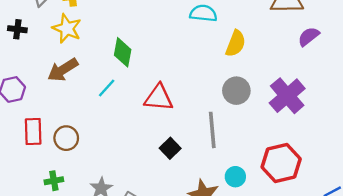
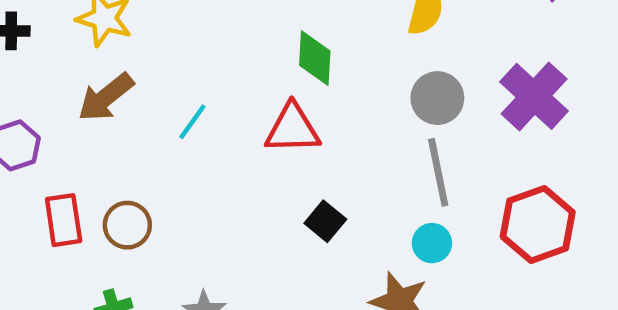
green diamond: (123, 52) -> (315, 58), moved
gray line: (212, 130) -> (438, 172), moved
cyan circle: (235, 177) -> (432, 243), moved

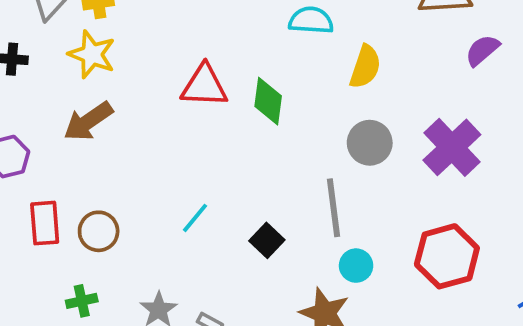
cyan line: (192, 122) -> (195, 218), moved
red triangle: (293, 129) -> (204, 86), moved
gray line: (438, 172) -> (334, 208), moved

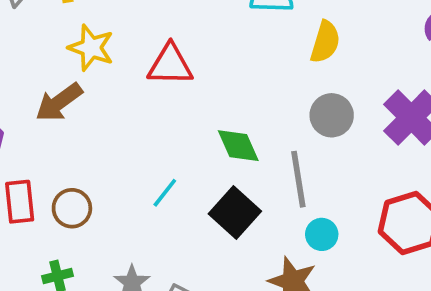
yellow star: (92, 54) -> (91, 48), moved
green diamond: (268, 101) -> (238, 146), moved, turned -30
black square: (267, 240) -> (235, 212), size x1.5

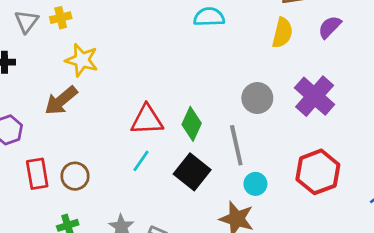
yellow semicircle: (325, 42) -> (282, 33), moved
red triangle: (170, 65) -> (147, 120), moved
green diamond: (238, 146) -> (192, 124), turned 52

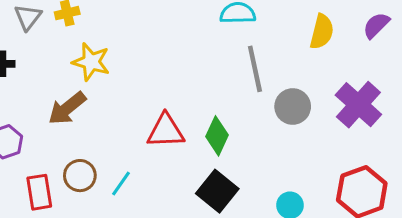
gray line: (236, 145) -> (255, 69), moved
cyan line: (141, 161) -> (121, 183), moved
brown circle: (75, 176) -> (80, 176), moved

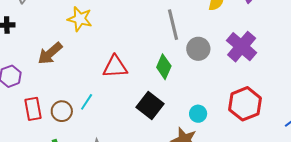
yellow star: (91, 62) -> (80, 19), moved
green diamond: (217, 136) -> (164, 67), moved
brown circle: (80, 176) -> (62, 111), moved

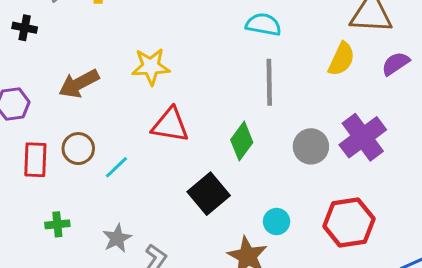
yellow star: (80, 19) -> (151, 67), moved, turned -30
gray circle: (198, 49) -> (311, 146), moved
brown circle: (62, 111) -> (78, 149), moved

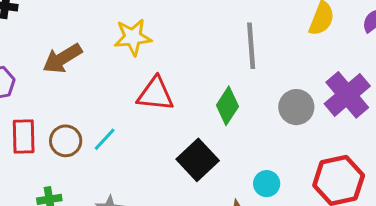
brown circle: (78, 149) -> (66, 141), moved

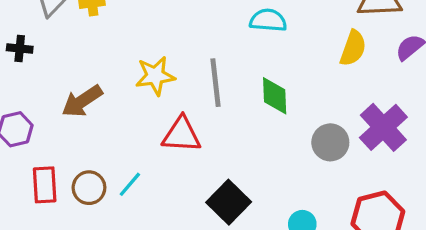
gray line: (251, 46) -> (216, 83), moved
green diamond: (227, 106) -> (275, 96), moved, turned -33

